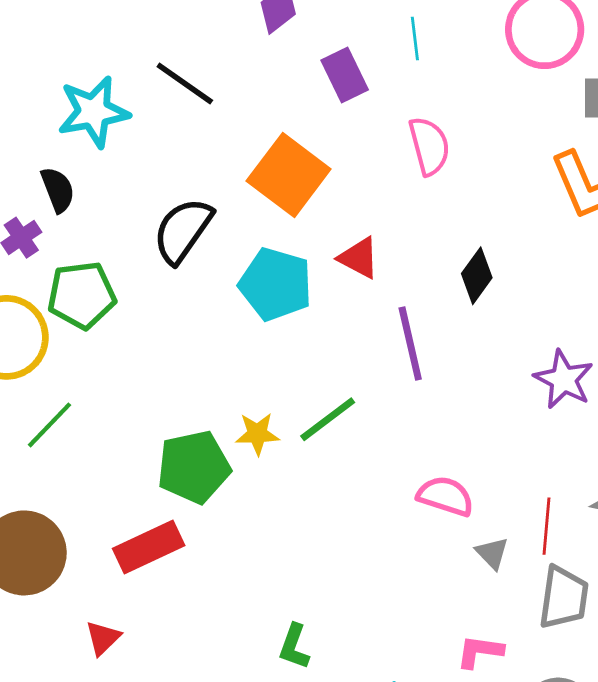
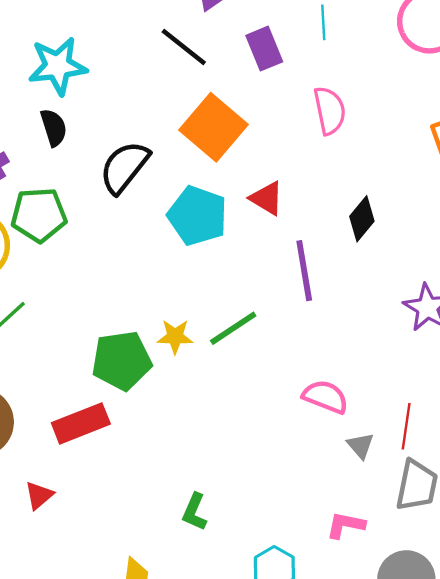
black line: (185, 83) -> (184, 47), moved
black semicircle: (58, 190) -> (54, 128), moved

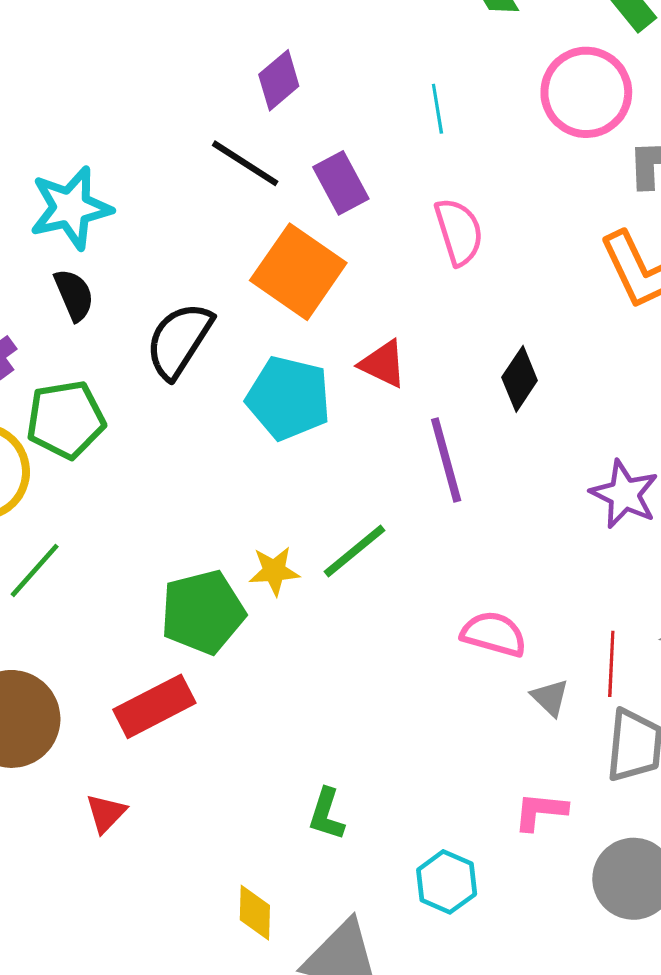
purple rectangle: (264, 49) -> (341, 183), moved

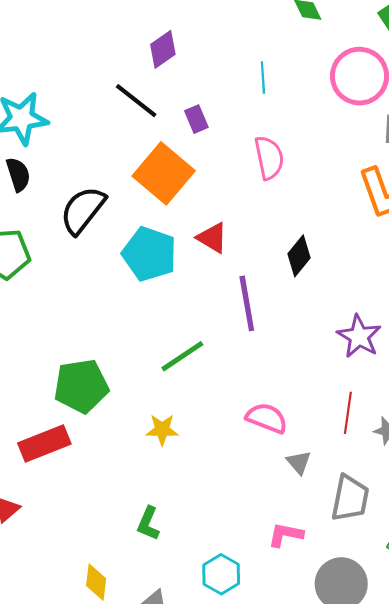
purple rectangle: (341, 183) -> (196, 119), size x0.7
yellow star: (274, 571) -> (162, 430), moved
red line: (611, 664) -> (348, 413), moved

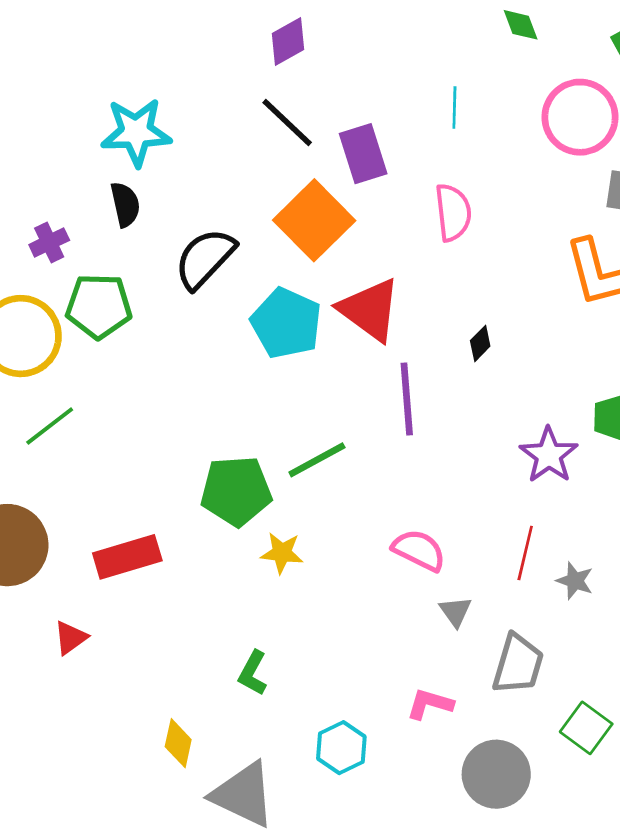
purple diamond: (163, 49) -> (288, 41), moved
purple rectangle: (196, 119) -> (363, 154), size x1.6
red triangle: (212, 238) -> (370, 310), size x1.6
black diamond: (299, 256) -> (480, 343), size x0.7
green pentagon: (81, 386) -> (236, 491), moved

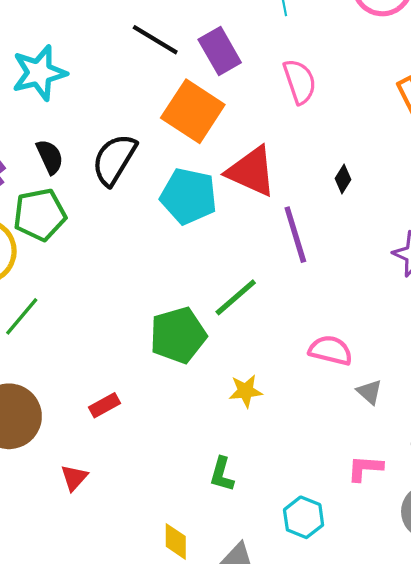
black semicircle: (125, 204) -> (50, 157), moved
yellow star: (282, 553) -> (246, 391), moved
red rectangle: (127, 557) -> (105, 405), size x0.6

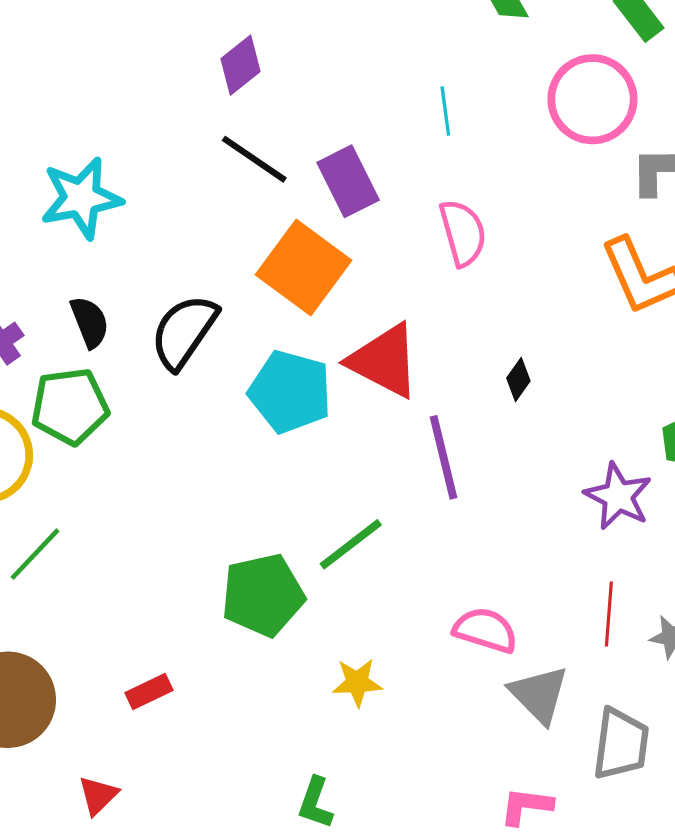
gray triangle: (369, 392) -> (539, 694), size x1.6

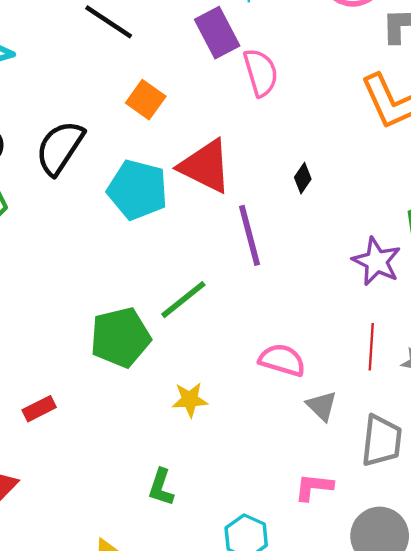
purple rectangle: (348, 181) -> (217, 33), moved
orange square: (303, 267) -> (146, 100), size x0.6
gray triangle: (539, 694) -> (322, 406), size x0.7

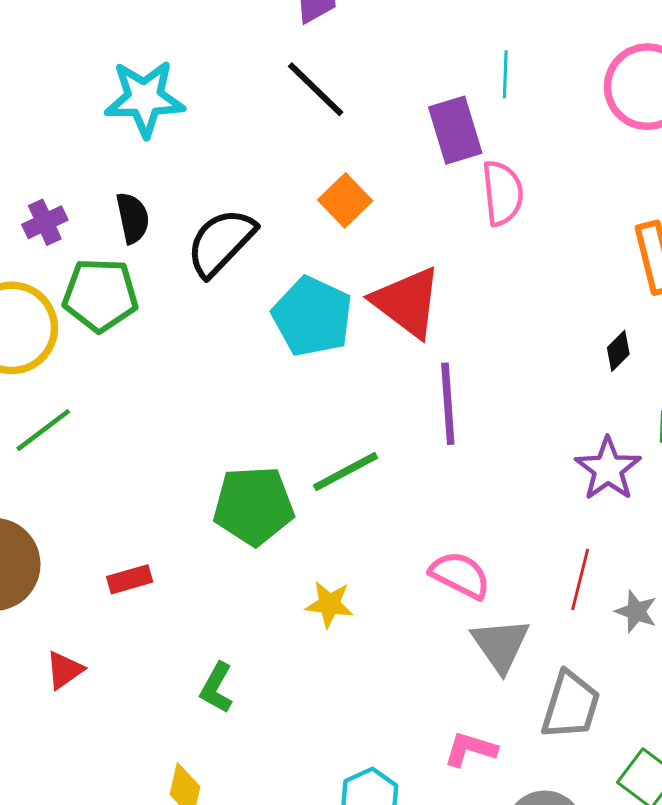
black diamond: (303, 178) -> (618, 351), moved
gray triangle: (322, 406) -> (501, 645), size x1.4
green L-shape: (161, 487) -> (217, 688), moved

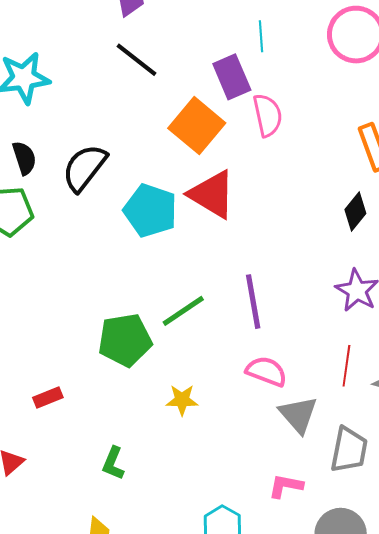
orange square: (345, 200) -> (197, 126), moved, size x1.6
black diamond: (618, 351) -> (355, 212), size x1.4
purple line: (448, 404) -> (253, 302), moved

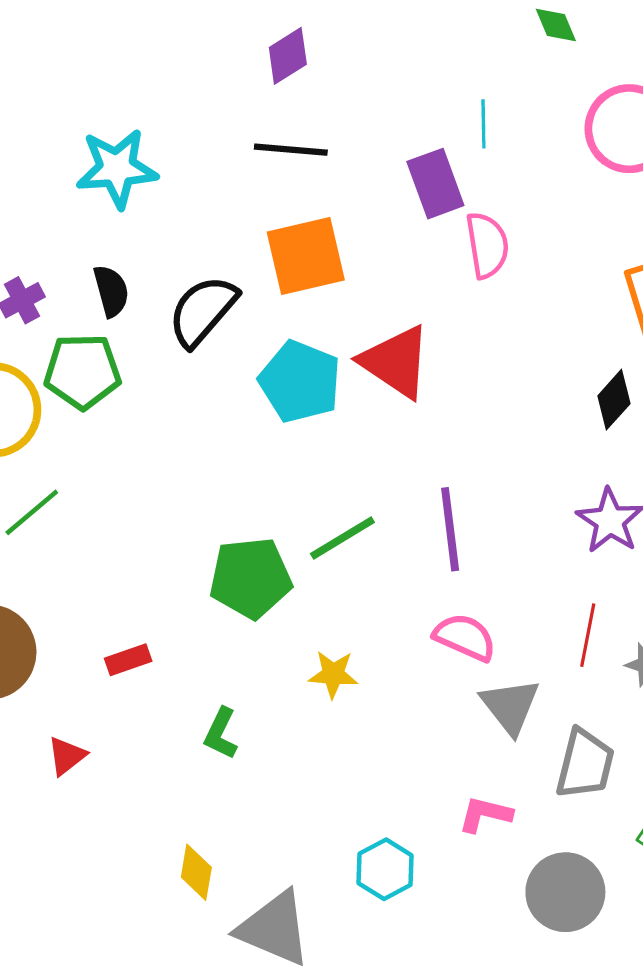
black line: (136, 60) -> (291, 150), turned -36
orange square: (197, 126) -> (306, 256), moved, turned 34
green L-shape: (113, 463) -> (221, 733), moved

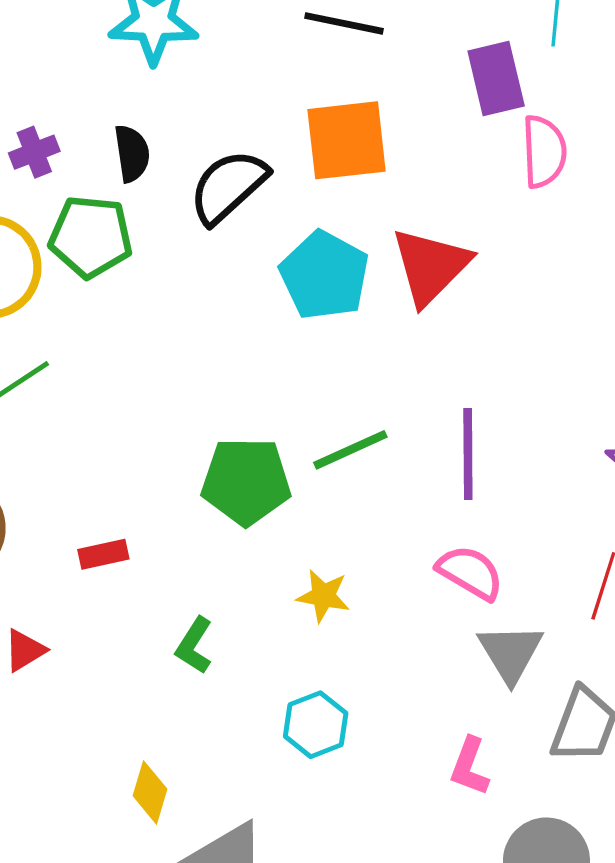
red triangle: (396, 362) -> (431, 266), turned 34
pink L-shape: (485, 814) -> (470, 767), turned -90
cyan hexagon: (385, 869) -> (316, 725), moved

